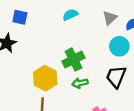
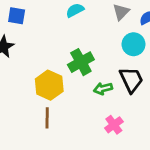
black trapezoid: (116, 77) -> (131, 80), turned 135
green arrow: (80, 83) -> (103, 89), moved

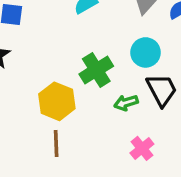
cyan circle: (134, 44) -> (146, 52), moved

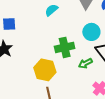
green cross: (96, 70) -> (65, 47), turned 30

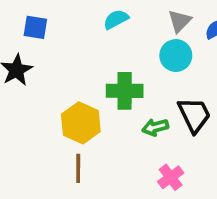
cyan circle: (91, 32) -> (176, 56), moved

